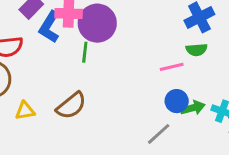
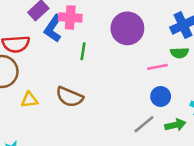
purple circle: (97, 23) -> (127, 28), moved
brown semicircle: (71, 106) -> (70, 97), turned 60
green arrow: (193, 108) -> (175, 125), moved

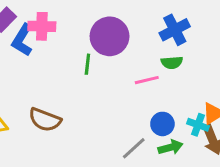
green line: (83, 51) -> (87, 64), moved
blue circle: (161, 96) -> (162, 124), moved

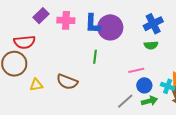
blue L-shape: (22, 40) -> (93, 24), moved, turned -30
green line: (87, 64) -> (95, 57), moved
pink line: (147, 80) -> (136, 70), moved

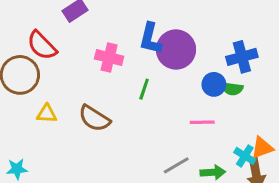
pink cross: (66, 20) -> (109, 58), moved
red semicircle: (24, 42) -> (42, 45), turned 40
blue circle: (144, 85) -> (214, 84), moved

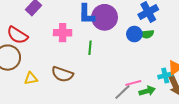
pink line: (202, 122) -> (133, 83), moved
cyan cross: (245, 156) -> (165, 75), turned -32

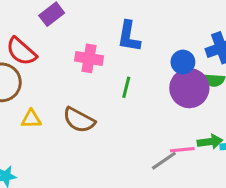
purple circle: (105, 17) -> (189, 88), moved
blue circle: (134, 34) -> (183, 62), moved
green arrow: (147, 91) -> (210, 142), moved

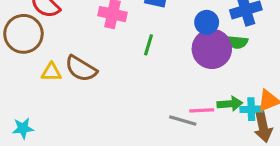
brown semicircle: (79, 120) -> (81, 69), moved
gray line: (164, 161) -> (183, 121), turned 48

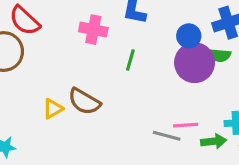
brown semicircle: (81, 69) -> (84, 101), moved
yellow triangle: (51, 72) -> (53, 109), moved, turned -30
green arrow: (230, 104) -> (214, 141), moved

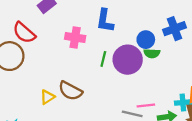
green semicircle: (220, 55) -> (152, 53), moved
purple circle: (195, 63) -> (128, 60), moved

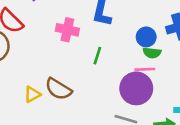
purple circle: (128, 60) -> (136, 88), moved
pink line: (146, 106) -> (145, 69), moved

